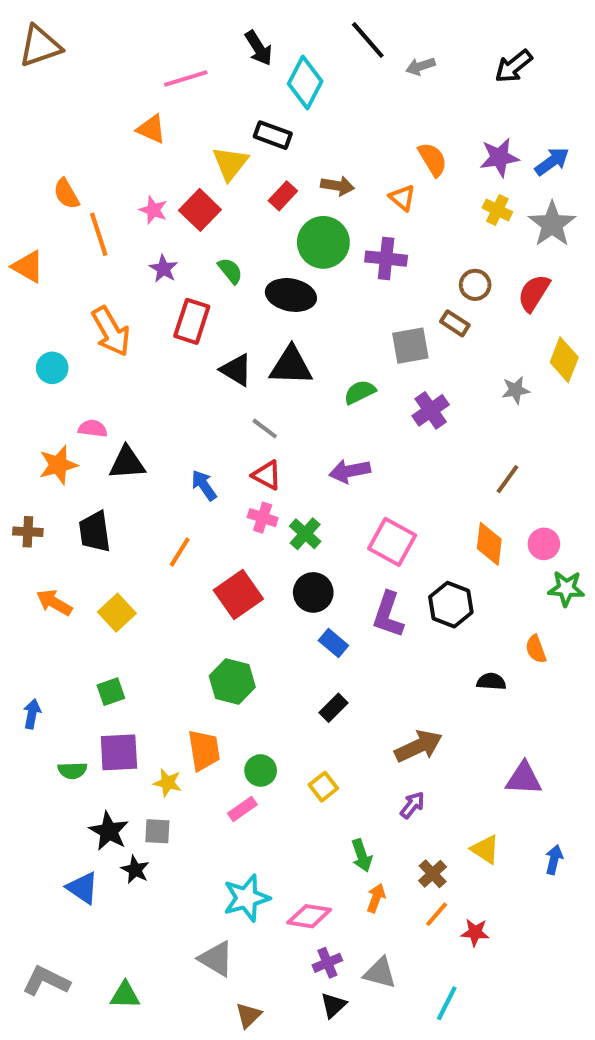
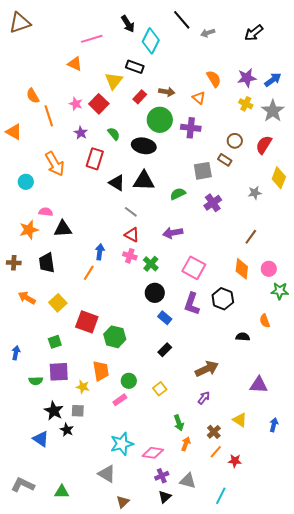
blue arrow: (204, 485) -> (100, 252), moved, turned 42
red square: (238, 594) -> (87, 322), moved, turned -35

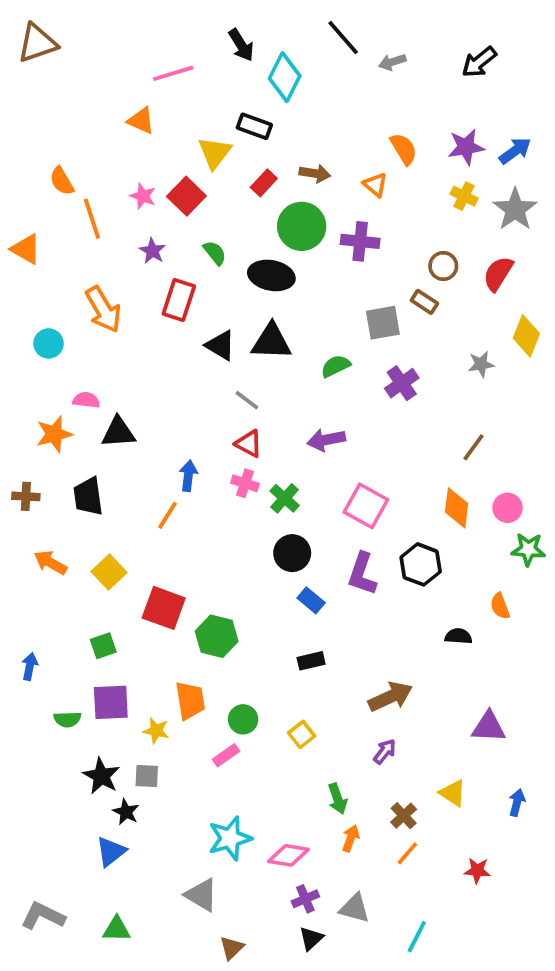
black rectangle: (165, 350) -> (311, 661), turned 32
blue triangle: (41, 439) -> (111, 852), moved, turned 48
red star: (235, 461) -> (477, 870), moved

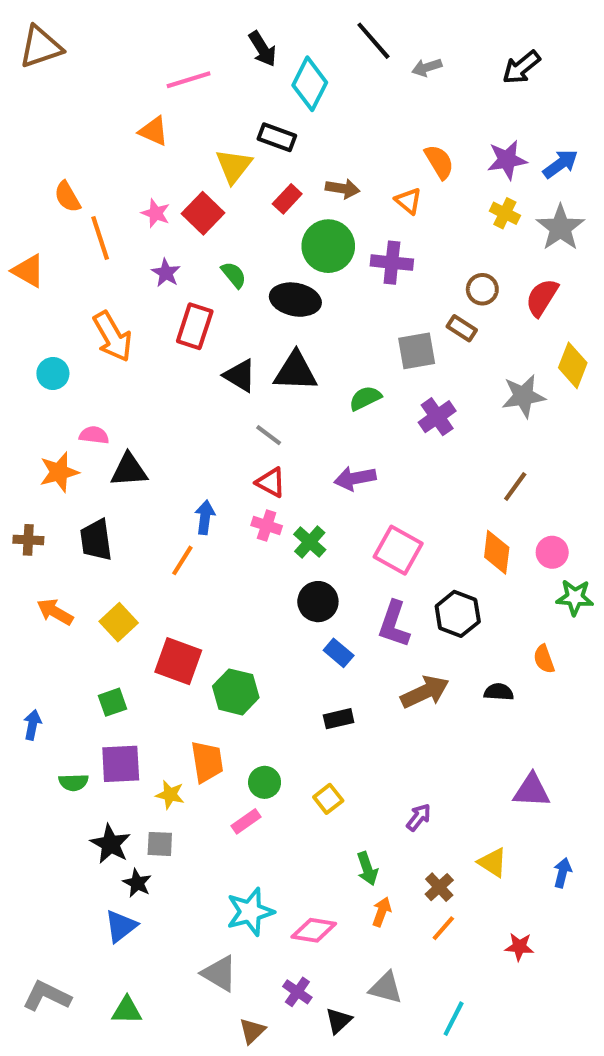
gray star: (481, 364) -> (523, 396), size x1.5
brown arrow: (390, 697) -> (425, 692), moved
purple cross: (305, 899) -> (297, 992), moved, turned -32

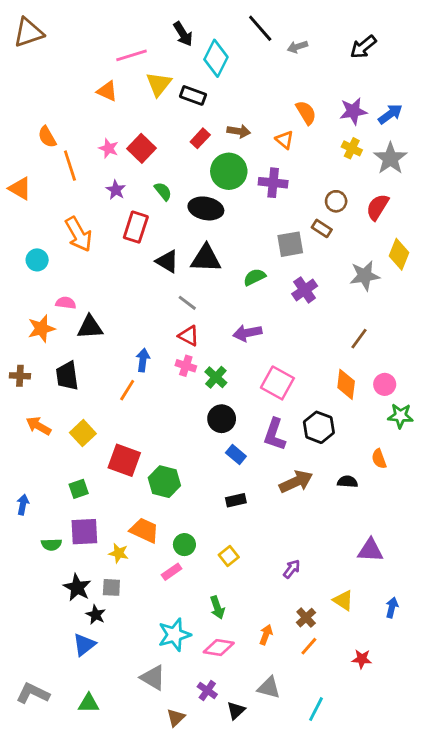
yellow triangle: (234, 166) -> (159, 84), moved
orange trapezoid: (207, 762) -> (144, 530), turned -56
green arrow: (367, 869) -> (217, 608), moved

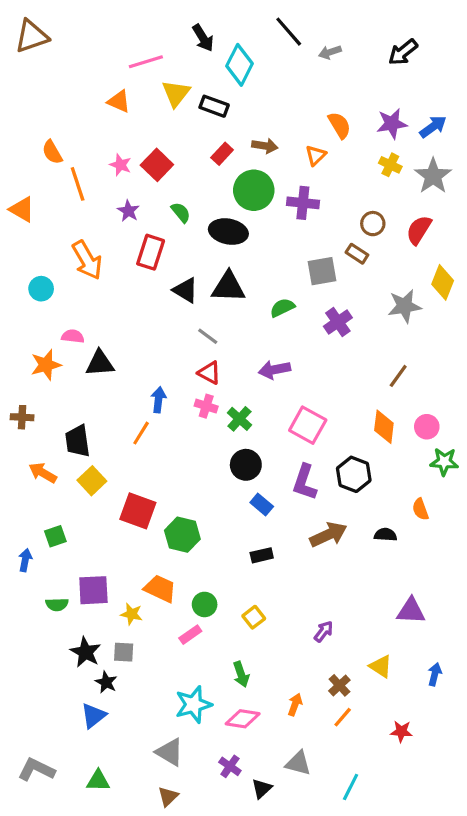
orange triangle: (285, 140) -> (316, 155), turned 36
black trapezoid: (67, 376) -> (78, 441), moved
green square: (79, 489) -> (55, 536), moved
brown triangle: (176, 718) -> (168, 797), moved

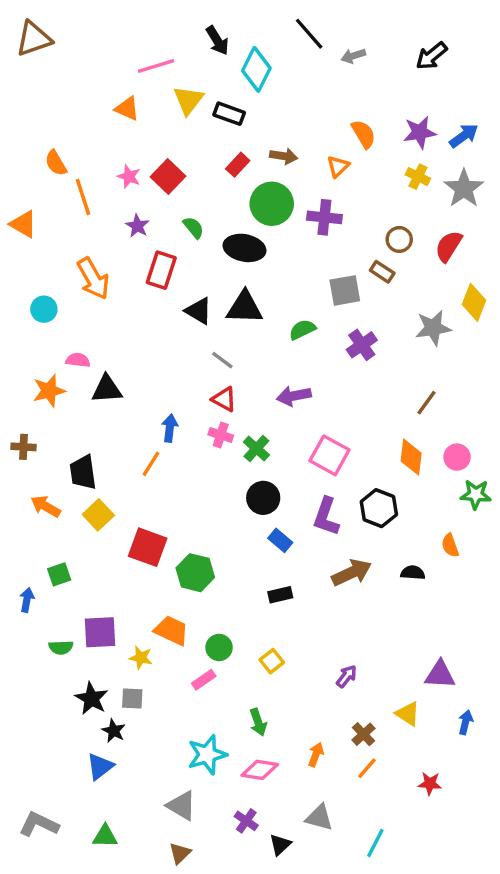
purple triangle: (411, 611) -> (440, 675), moved

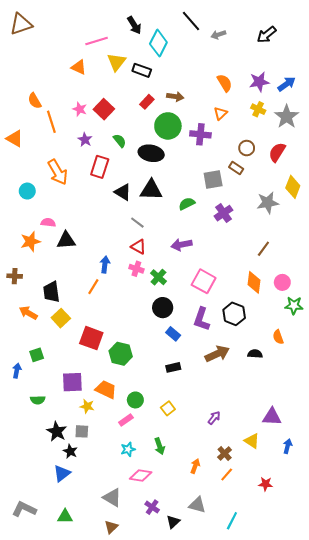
orange triangle: (338, 166) -> (220, 113), moved
purple square: (100, 632) -> (72, 382), moved
cyan star: (207, 755) -> (128, 449), moved, size x0.6
pink diamond: (260, 770) -> (141, 476), moved

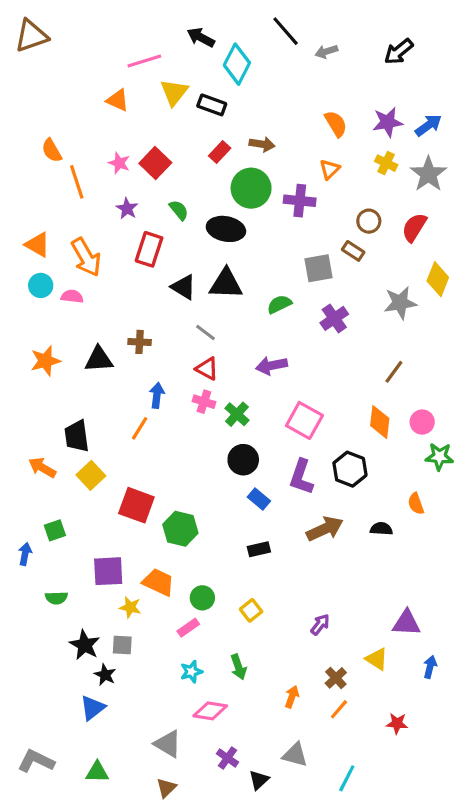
black arrow: (134, 25) -> (201, 37), turned 150
orange triangle: (15, 139) -> (38, 245), moved
pink semicircle: (48, 223) -> (72, 296), moved
brown cross: (15, 276) -> (140, 342), moved

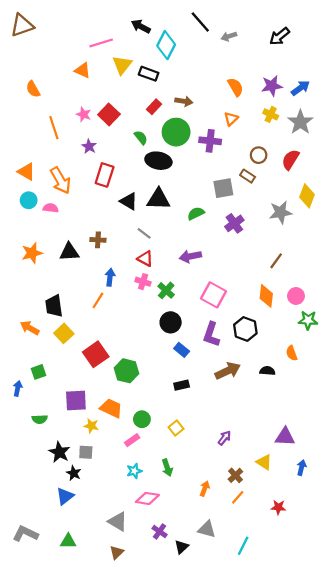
orange semicircle: (52, 150) -> (33, 89), moved
green semicircle: (179, 210) -> (141, 138), moved
red square: (136, 505) -> (96, 354), turned 35

